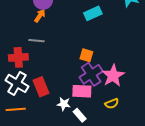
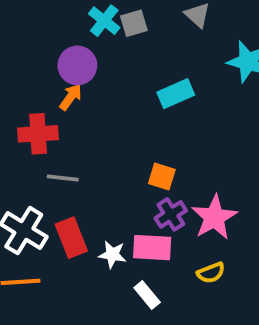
gray line: (37, 41) -> (63, 178), moved
red cross: (18, 57) -> (38, 134), moved
purple cross: (91, 74) -> (171, 214), size x0.7
white star: (64, 104) -> (112, 254), moved

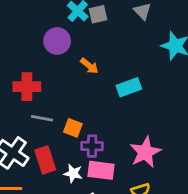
cyan rectangle: (176, 94) -> (129, 87), moved
orange arrow: (71, 97) -> (89, 66), moved, turned 90
orange square: (162, 176) -> (73, 128), moved
purple cross: (171, 214) -> (92, 146), moved, turned 30

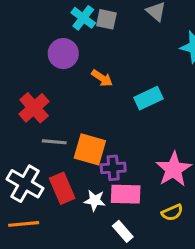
gray square: (98, 14) -> (106, 19), turned 30
red cross: (27, 87) -> (34, 108), turned -36
orange square: (73, 128) -> (90, 149), size x1.5

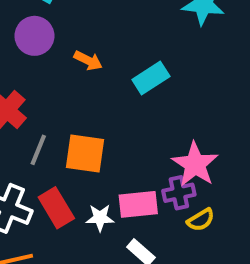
gray line: (54, 142) -> (38, 150), turned -65
purple cross: (113, 168) -> (179, 193), moved

